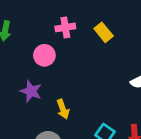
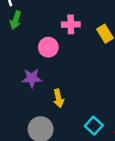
purple star: (31, 91) -> (32, 78), turned -30

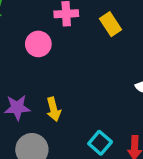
purple star: (32, 78) -> (17, 108), moved

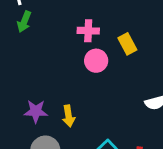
pink circle: (38, 44) -> (96, 61), moved

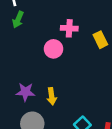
pink circle: (96, 61) -> (54, 49), moved

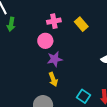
purple star: (25, 92) -> (55, 59), moved

